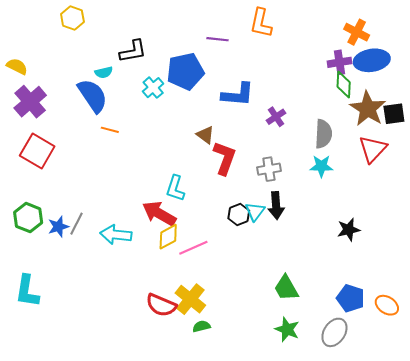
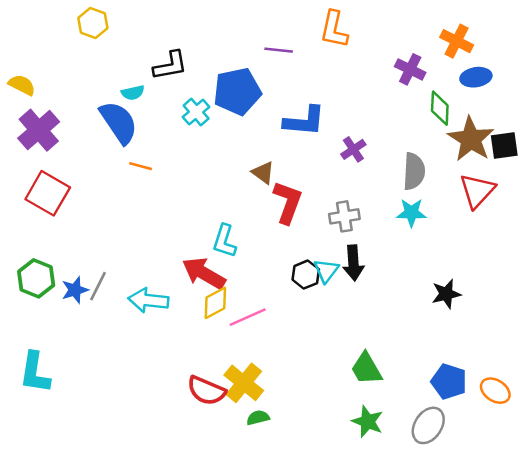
blue ellipse: (372, 60) -> (476, 77), size x0.7
purple cross: (340, 62) -> (410, 69), moved, turned 35

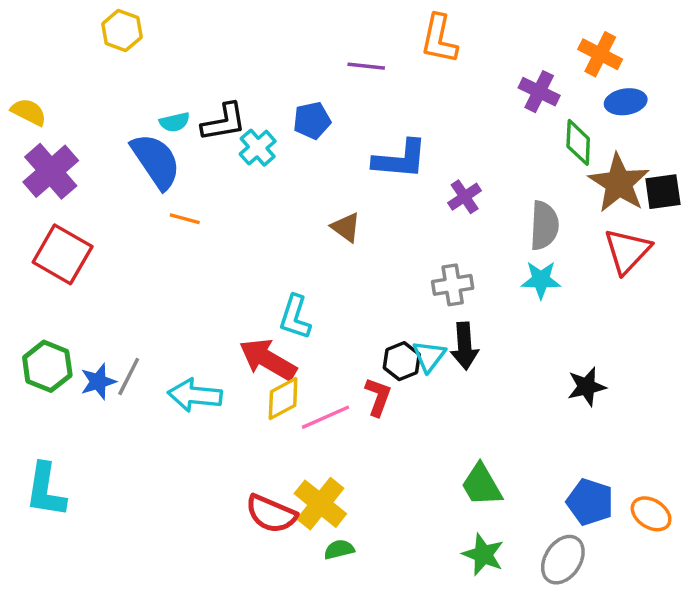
black L-shape: (170, 66) -> (224, 122), moved
blue pentagon: (237, 91) -> (312, 120), size x0.6
red L-shape: (288, 202) -> (378, 397), moved, size x0.7

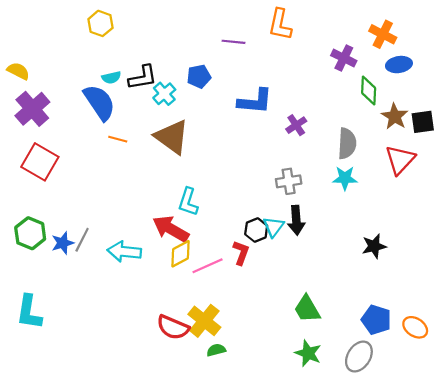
yellow hexagon: (122, 31) -> (100, 23), moved
brown star: (619, 183) -> (395, 116), size x0.7
brown triangle: (346, 227) -> (172, 137), moved, size x1.8

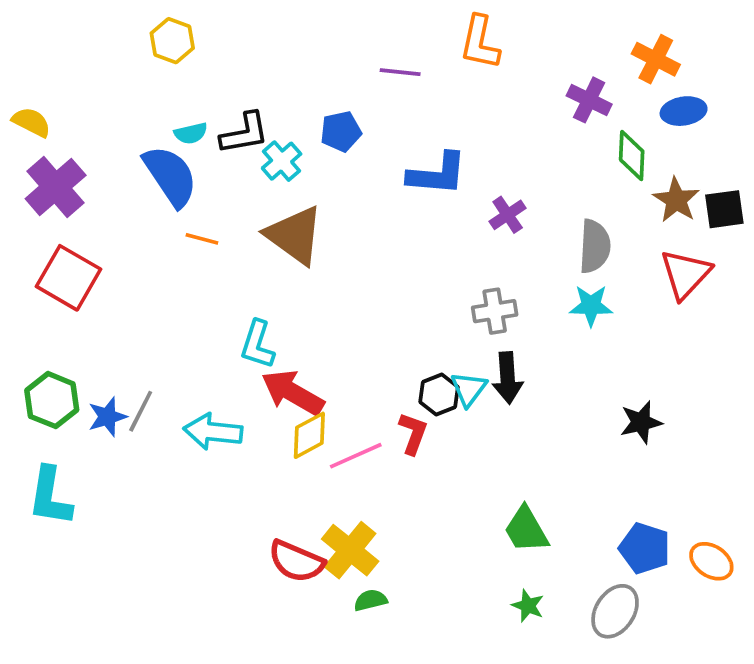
cyan L-shape: (188, 202) -> (257, 344), moved
cyan L-shape: (29, 312) -> (50, 496), moved
green star: (308, 353) -> (528, 606), size x0.7

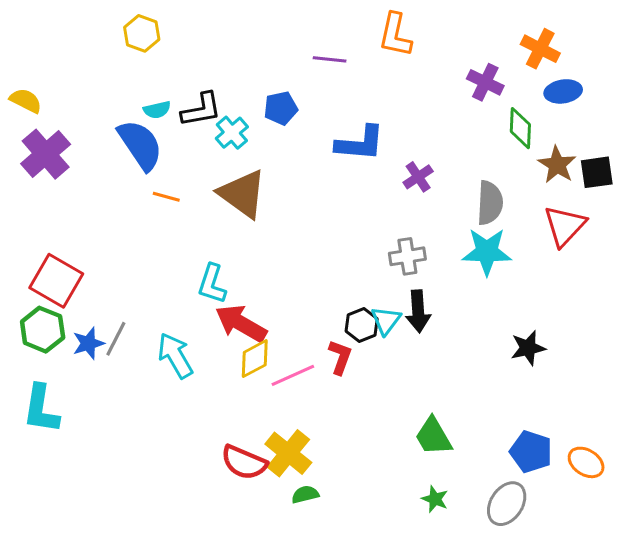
red square: (68, 278) -> (56, 281), moved
cyan star: (591, 306) -> (487, 252), size x1.4
cyan arrow: (213, 432) -> (175, 356), turned 54

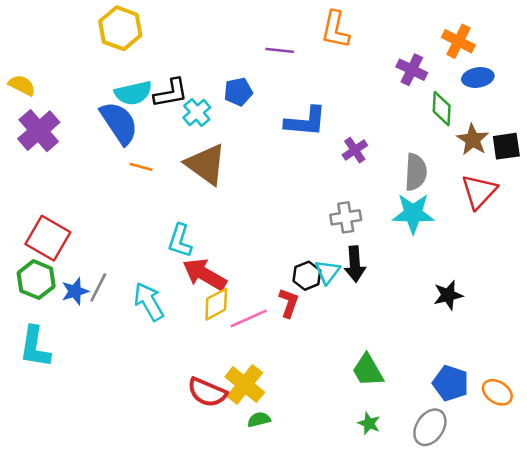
yellow hexagon: (142, 33) -> (120, 28), size x1.4
cyan semicircle: (157, 110) -> (133, 93), size x1.6

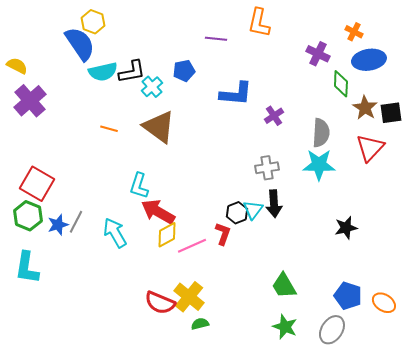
yellow hexagon: (120, 28) -> (93, 22), size x0.7
orange cross: (458, 41) -> (354, 32), size x0.7
blue ellipse: (478, 78) -> (369, 60), size x1.4
blue semicircle: (119, 123) -> (80, 44), moved
green star: (369, 423) -> (285, 327), size x1.4

